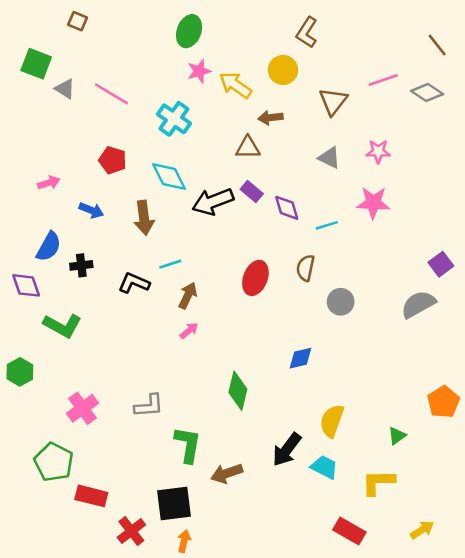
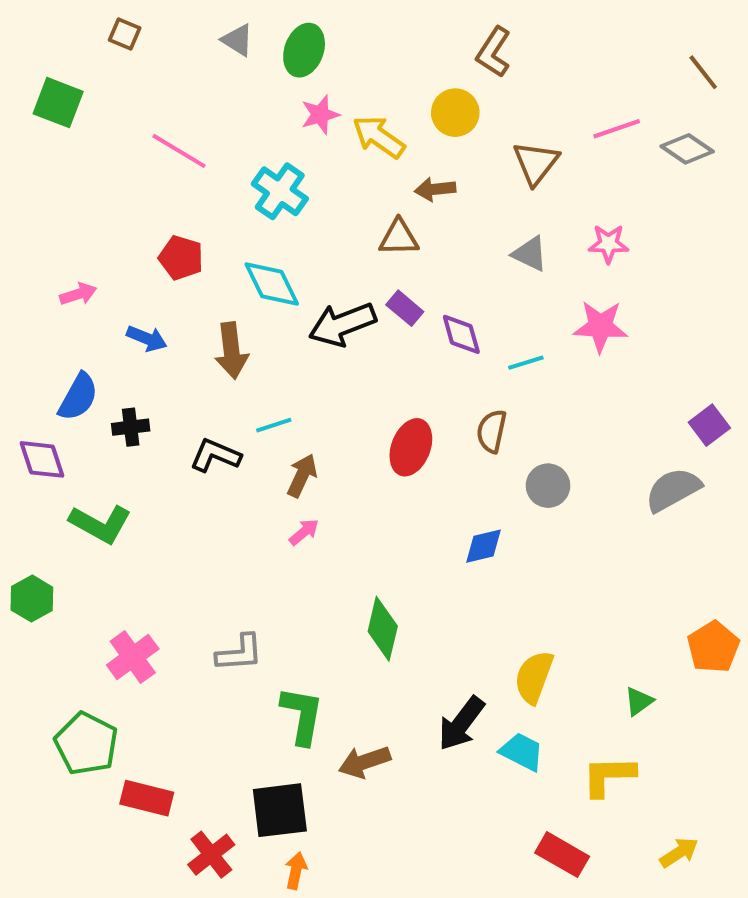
gray triangle: (65, 89) -> (238, 40), moved
blue diamond: (301, 358) -> (483, 546), moved

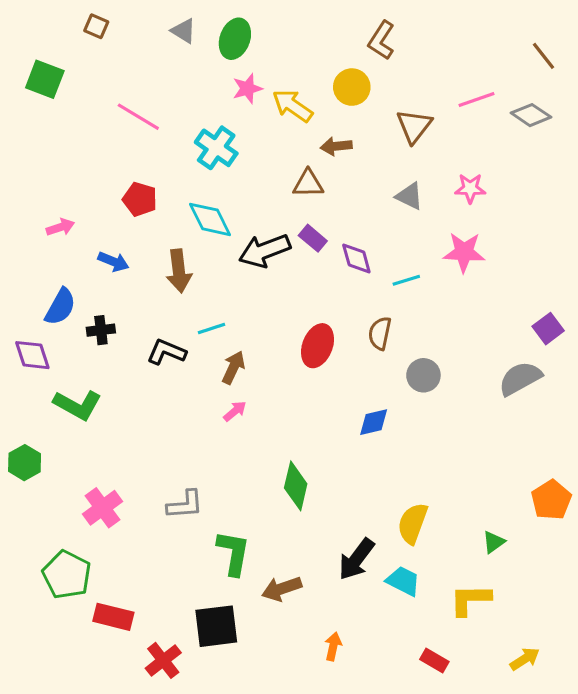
red rectangle: (562, 855) -> (434, 660), size x0.7
orange arrow: (296, 871) -> (333, 646), moved

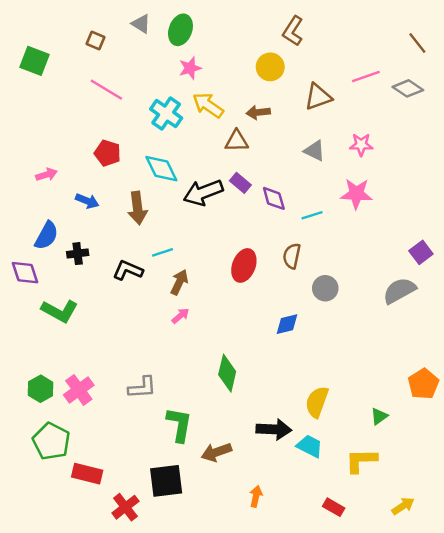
brown square: (96, 26) -> (96, 41), moved
yellow arrow: (293, 106) -> (208, 105), moved
brown triangle: (414, 126) -> (318, 97), turned 32
green hexagon: (25, 463) -> (41, 389), moved
black arrow: (356, 559) -> (274, 429), turned -124

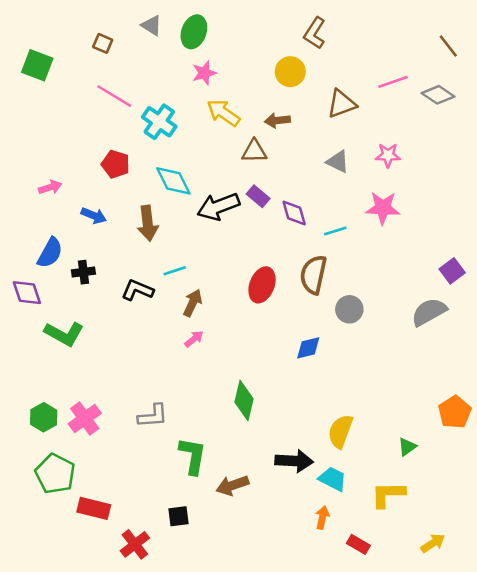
cyan cross: (166, 114) -> (159, 122), moved
brown semicircle: (292, 256) -> (313, 275), size x1.4
black square: (166, 481) -> (179, 516), size x0.6
orange arrow: (256, 496) -> (322, 517), moved

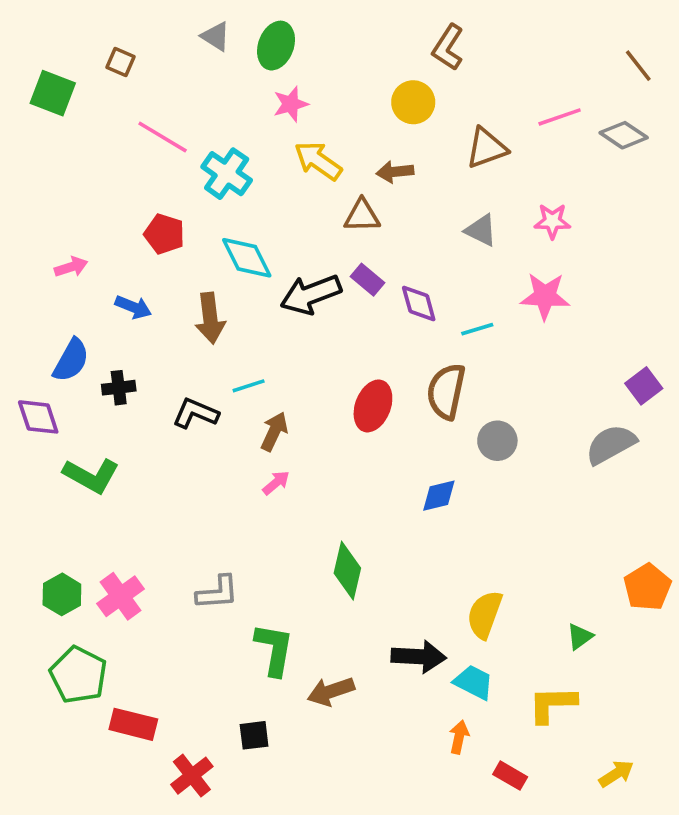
brown square: (103, 43) -> (120, 62), moved

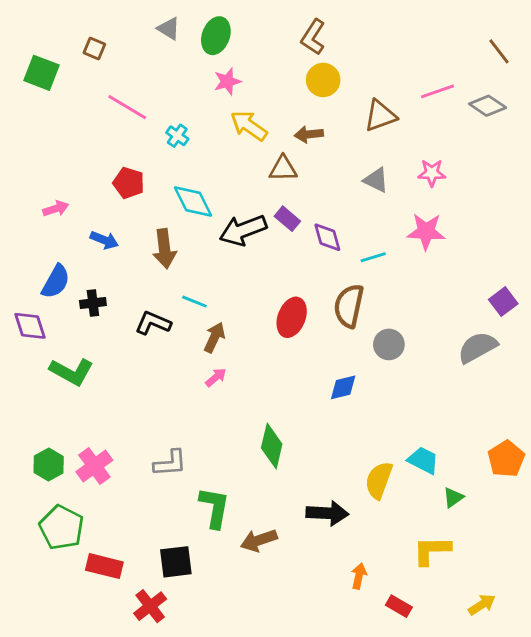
brown L-shape: (448, 47) -> (313, 37), moved
cyan cross: (227, 174) -> (177, 136), size x0.6
cyan line: (249, 386) -> (194, 302), turned 40
cyan trapezoid: (474, 682) -> (423, 460), moved
black square: (254, 735) -> (176, 562), moved, size x1.4

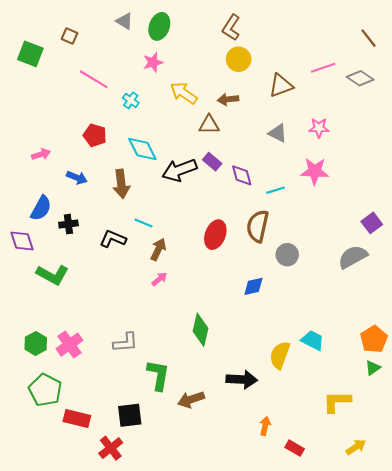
pink star: (227, 81) -> (153, 62), moved
green triangle: (453, 497) -> (373, 368), moved
yellow L-shape: (432, 550) -> (337, 402), moved

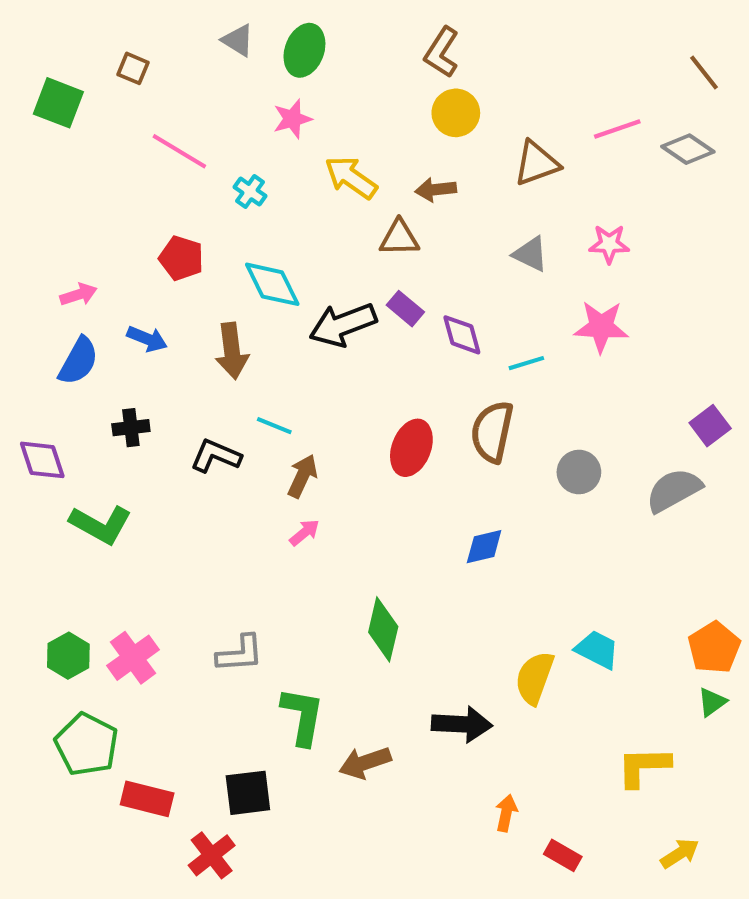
blue semicircle: (41, 208) -> (78, 361), moved
gray circle: (287, 255) -> (579, 472), moved

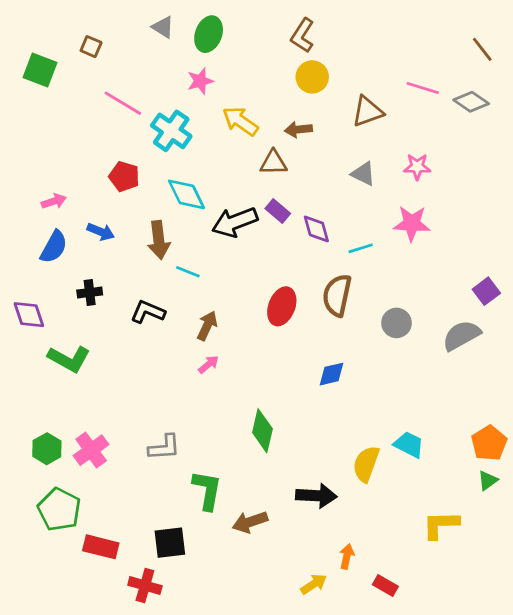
pink line: (617, 129) -> (423, 88), turned 36
cyan cross: (250, 192) -> (171, 131), size x1.8
cyan line: (274, 426) -> (188, 272), moved
yellow arrow: (680, 853) -> (314, 584), moved
red cross: (212, 855) -> (145, 586), turned -36

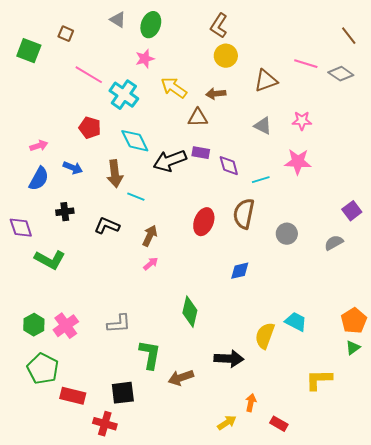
purple rectangle: (278, 211) -> (201, 153), turned -30
gray semicircle: (461, 335) -> (334, 243), size x0.7

